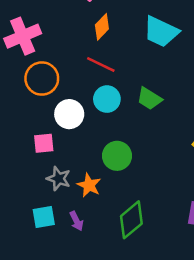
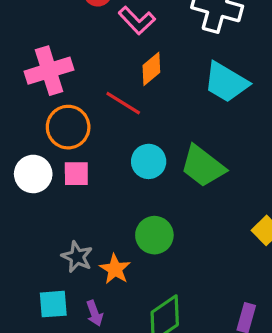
red line: (101, 64) -> (123, 103), moved
green trapezoid: (149, 99) -> (203, 166), size x1.4
white circle: (69, 114) -> (33, 174), moved
pink square: (44, 143) -> (76, 174), moved

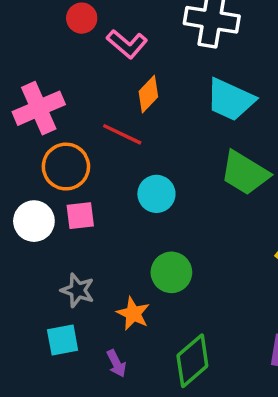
green trapezoid: (203, 166) -> (245, 173), moved
gray star: (77, 257) -> (78, 290), moved
cyan square: (53, 304) -> (63, 340), moved

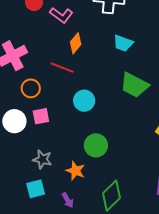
cyan trapezoid: (230, 100) -> (123, 43), size x0.7
orange circle: (66, 167) -> (31, 88), size x0.7

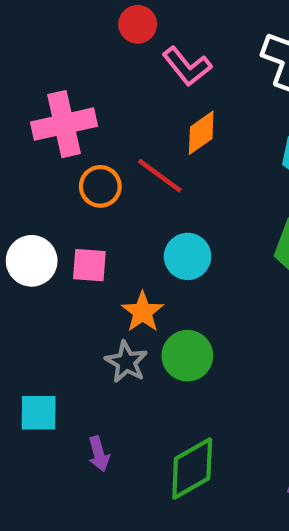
orange circle: (31, 88) -> (100, 186), moved
gray star: (42, 159) -> (126, 362), moved
orange star: (75, 171) -> (143, 312), moved

